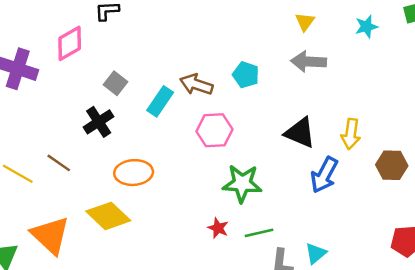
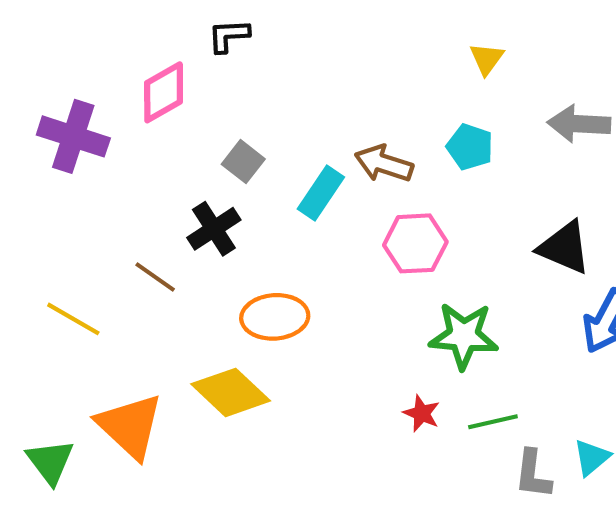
yellow triangle: (305, 22) -> (487, 59), moved
brown line: (59, 163) -> (155, 277), moved

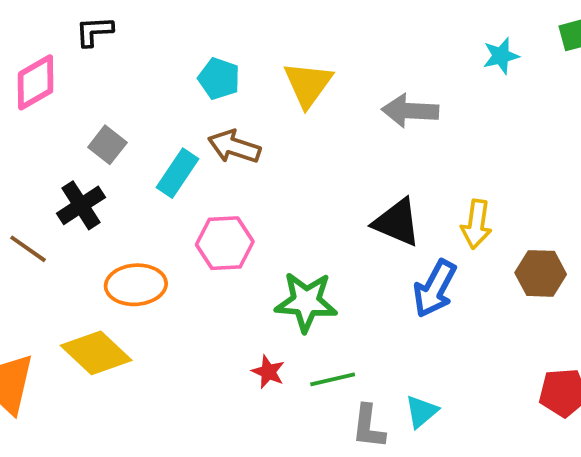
yellow triangle: (487, 59) -> (308, 84), moved, size x1.6
cyan pentagon: (470, 147) -> (219, 79), moved
pink hexagon: (415, 243) -> (225, 243), moved

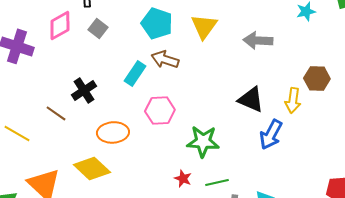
cyan pentagon: (219, 79) -> (157, 23), size x1.4
gray square: (107, 145) -> (98, 28), moved
brown hexagon: (541, 273) -> (317, 78), moved

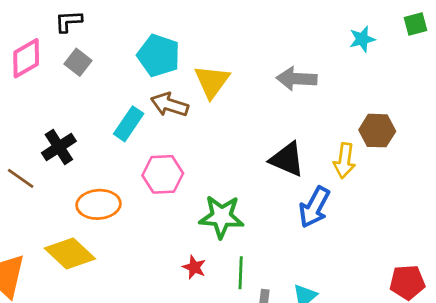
yellow triangle: (204, 26) -> (212, 81), moved
green line: (217, 182) -> (241, 273), turned -75

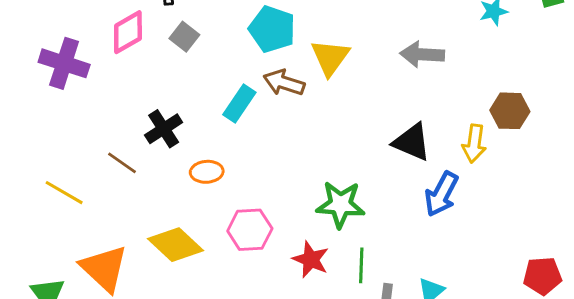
pink hexagon: (163, 174) -> (250, 230), moved
orange ellipse: (99, 204) -> (207, 172), moved, size x0.7
red star: (194, 267) -> (311, 259), size x1.4

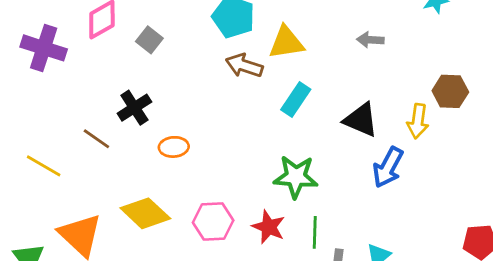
gray square: (184, 37) -> (149, 40), moved
gray arrow: (422, 54) -> (370, 40), size x0.7
yellow triangle: (330, 57) -> (286, 43), turned 45
cyan rectangle: (239, 103) -> (296, 99), moved
pink hexagon: (250, 230) -> (213, 221), moved

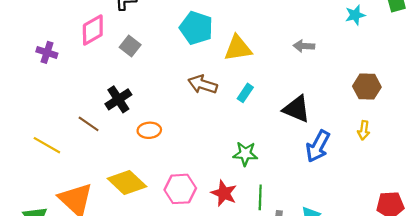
purple cross: (44, 48) -> (47, 52), size x0.6
brown arrow: (244, 66) -> (203, 84), moved
cyan rectangle: (296, 99) -> (245, 93), size x0.7
yellow arrow: (418, 121) -> (364, 130), moved, size x0.7
green star: (296, 177) -> (245, 154), size x0.7

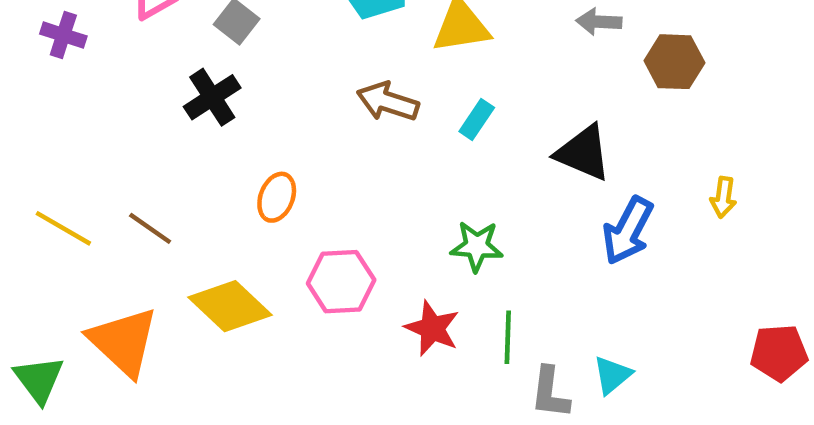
brown hexagon: (367, 87) -> (674, 62), moved
black cross: (118, 99) -> (212, 97), moved
brown line: (89, 124) -> (150, 228), moved
orange ellipse: (149, 130) -> (277, 197), turned -65
pink hexagon: (180, 189) -> (341, 282), moved

